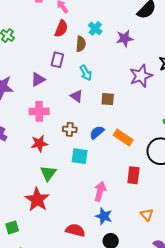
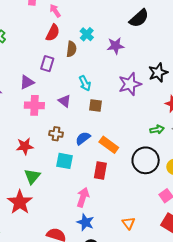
cyan arrow: (86, 73) -> (85, 83), moved
pink cross: (39, 111) -> (34, 105), moved
red rectangle: (133, 175) -> (100, 171), moved

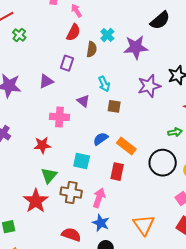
purple star: (116, 46) -> (136, 47), size x1.4
pink cross: (34, 105) -> (60, 117), moved
brown cross: (56, 134) -> (71, 193), moved, size x1.5
orange triangle: (128, 223) -> (144, 225), size x1.6

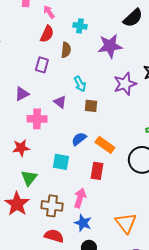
cyan cross: (107, 35) -> (80, 26), moved, turned -32
purple triangle: (46, 81) -> (22, 94), moved
brown cross: (71, 193) -> (52, 206), moved

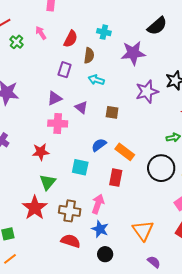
pink arrow: (49, 12) -> (41, 33), moved
cyan arrow: (80, 84) -> (96, 80), moved, turned 133
purple triangle: (22, 94) -> (55, 98), moved

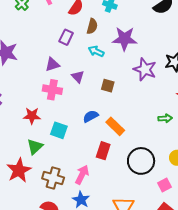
purple star: (133, 53) -> (125, 39), moved
purple star: (147, 92) -> (145, 69), turned 30
cyan square: (80, 167) -> (59, 130), moved
black circle: (161, 168) -> (141, 161), moved

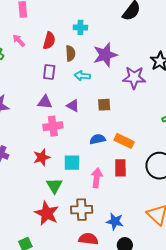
purple triangle: (52, 64) -> (45, 102), turned 42
blue semicircle: (91, 116) -> (98, 139), turned 35
pink arrow: (82, 175) -> (97, 178), moved

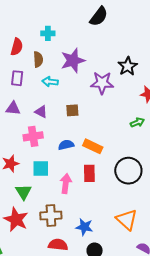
pink cross: (53, 126) -> (33, 136), moved

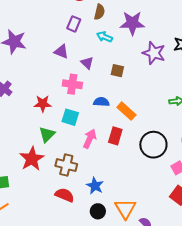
orange triangle: (127, 220) -> (125, 209), moved

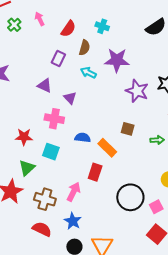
brown square: (117, 71) -> (128, 129), moved
pink arrow: (90, 139) -> (74, 192), moved
black circle: (153, 145) -> (130, 197), moved

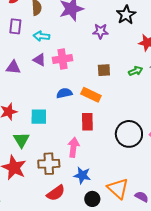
cyan arrow: (88, 73) -> (41, 36), moved
purple triangle: (45, 86) -> (13, 67), moved
purple star: (137, 91) -> (100, 31), size x0.7
pink cross: (54, 119) -> (63, 59), moved
red semicircle: (42, 229) -> (56, 193), turned 138

